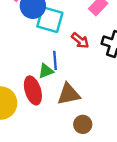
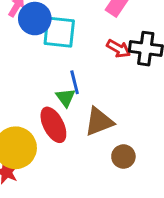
red arrow: (80, 40) -> (118, 49), moved
green triangle: (46, 71) -> (65, 97), turned -35

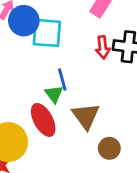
red arrow: (118, 49) -> (103, 47), turned 55
brown triangle: (99, 122) -> (86, 116), turned -44

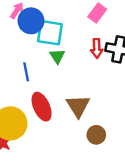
blue line: (62, 80) -> (26, 72), moved
green triangle: (54, 94) -> (57, 56), moved

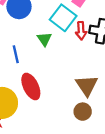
cyan square: (50, 33) -> (63, 18), moved, turned 30
brown triangle: (78, 106) -> (87, 85), moved

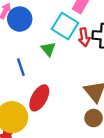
red ellipse: (31, 86) -> (39, 98), turned 60

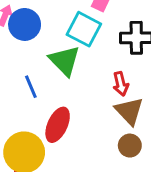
red arrow: (84, 37) -> (121, 84), moved
green triangle: (48, 49) -> (65, 61), size x1.6

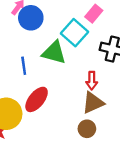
green triangle: (65, 61) -> (54, 53), turned -45
brown triangle: (129, 111) -> (93, 103), turned 35

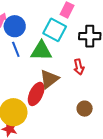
blue line: (24, 66) -> (16, 49), moved
brown triangle: (93, 103) -> (49, 79), moved

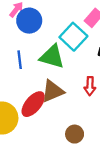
blue line: (16, 49) -> (20, 60), moved
brown circle: (85, 109) -> (75, 134), moved

